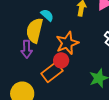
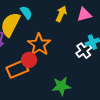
orange star: (67, 43) -> (39, 44), turned -30

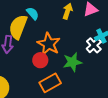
orange rectangle: (17, 69) -> (50, 83), moved
green star: (61, 86) -> (72, 62), moved

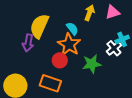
cyan semicircle: (33, 13) -> (72, 29), moved
orange rectangle: (50, 83) -> (50, 83), moved, turned 45

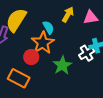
green star: (92, 64) -> (62, 65), turned -30

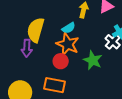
cyan semicircle: (48, 27) -> (69, 28), turned 104

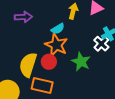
yellow semicircle: (36, 30) -> (28, 65), moved
purple arrow: (27, 48) -> (23, 17), moved, turned -96

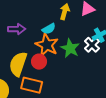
purple arrow: (23, 17) -> (17, 29), moved
green star: (81, 62) -> (70, 48), moved

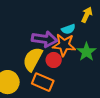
purple arrow: (17, 29) -> (44, 39), moved, size x1.4
orange star: (47, 45) -> (64, 45), turned -30

